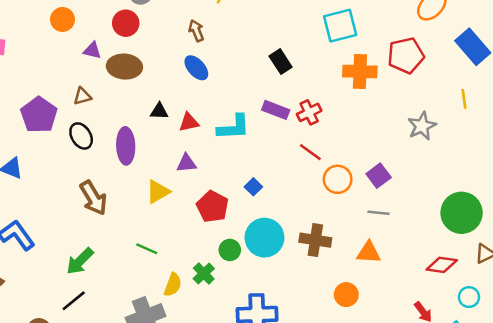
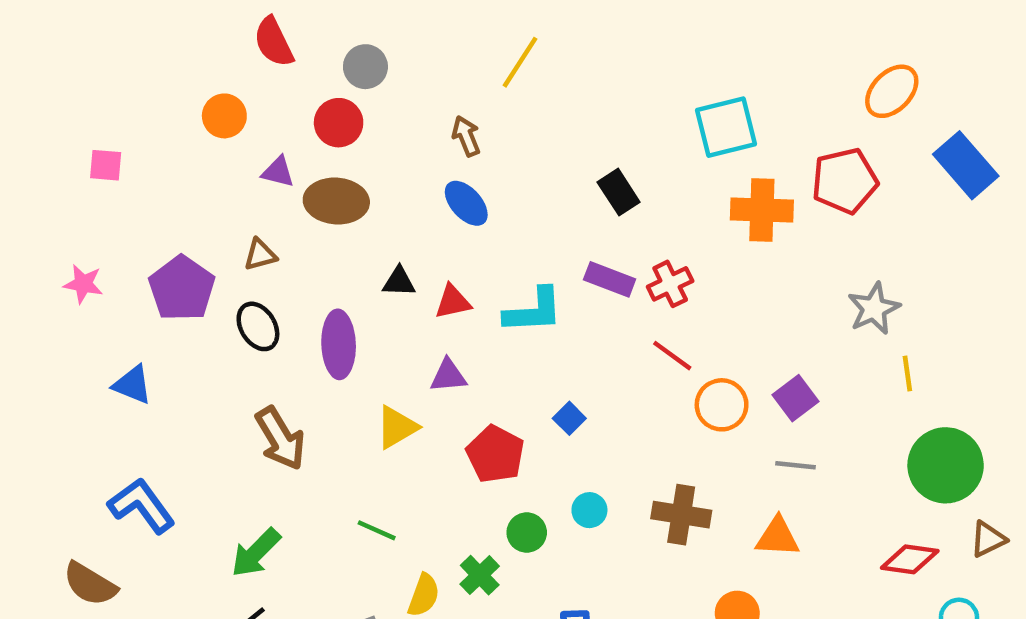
yellow line: (464, 99) -> (907, 373), moved
cyan circle: (264, 238) -> (589, 510), size x0.5

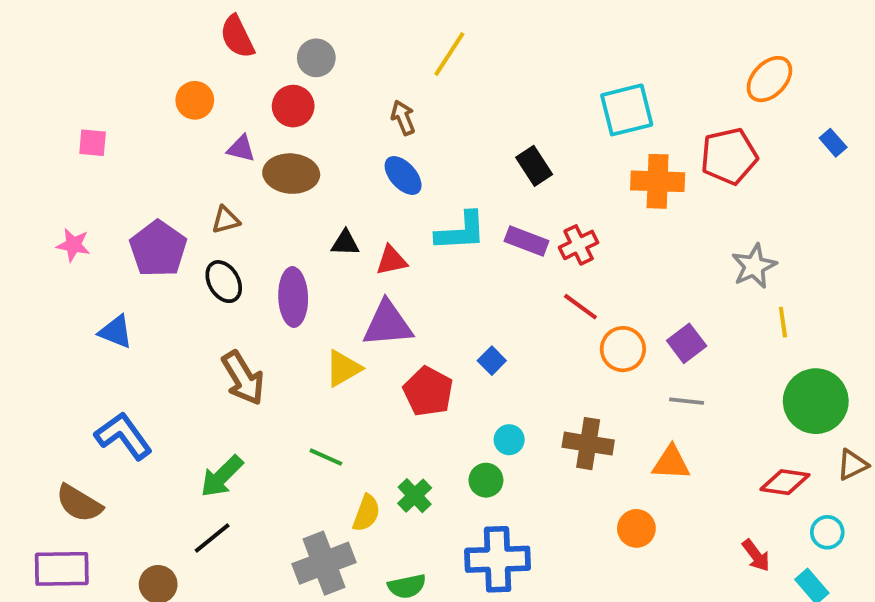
blue rectangle: (966, 165) -> (833, 143), size x0.5
cyan L-shape: (533, 311) -> (461, 231), moved
purple triangle: (448, 376) -> (388, 324), size x1.6
green circle: (527, 533) -> (486, 480), moved

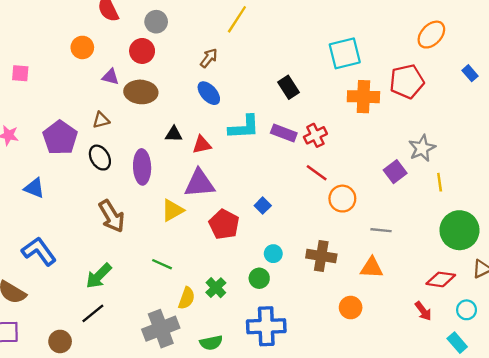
brown arrow: (403, 118) -> (209, 58), turned 60
purple square: (687, 343) -> (395, 172), moved
red arrow: (756, 555) -> (423, 311), moved

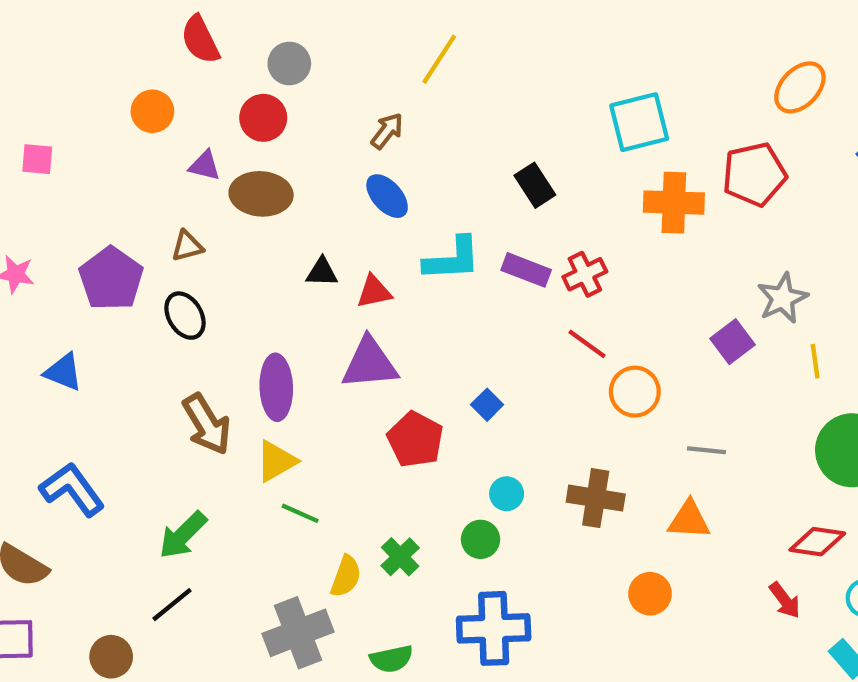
purple ellipse: (142, 167) -> (276, 387), moved
yellow triangle: (173, 210) -> (276, 461), moved

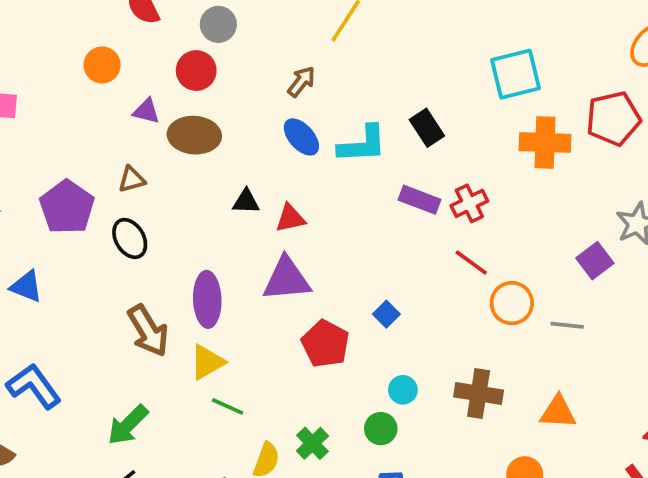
cyan L-shape: (452, 259) -> (362, 144), moved
gray line: (707, 450) -> (567, 325), moved

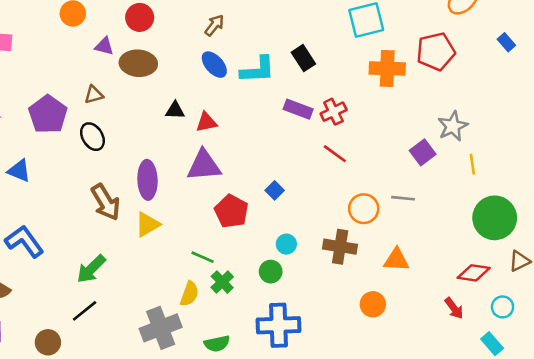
orange circle: (512, 303) -> (364, 209), moved
green line: (228, 406) -> (203, 257), moved

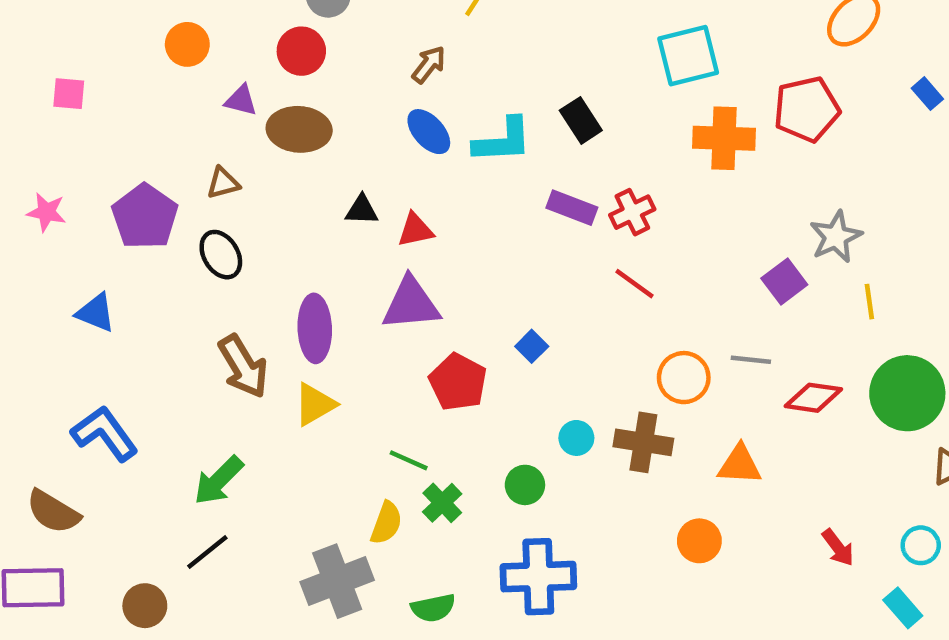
cyan circle: (286, 244) -> (576, 438), moved
red diamond: (474, 273) -> (813, 398), moved

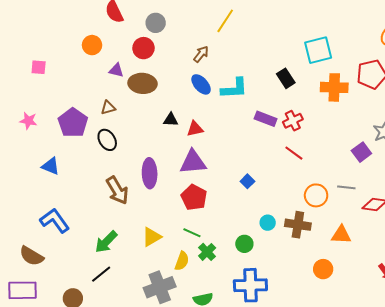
black rectangle: (581, 120) -> (286, 78), moved
red pentagon: (458, 382) -> (194, 197), moved
yellow triangle: (315, 404) -> (152, 237), moved

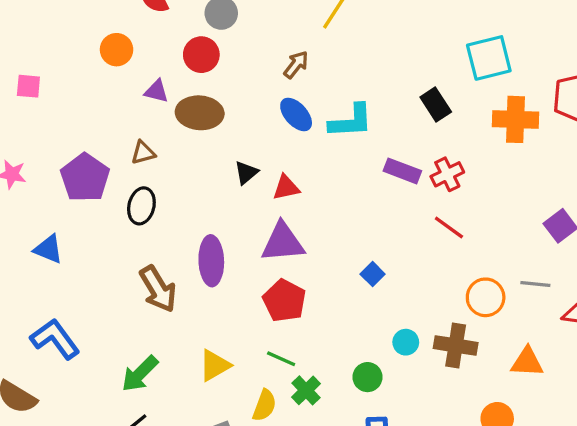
black triangle: (171, 120) -> (246, 173), turned -42
black ellipse: (107, 140) -> (141, 206), turned 45

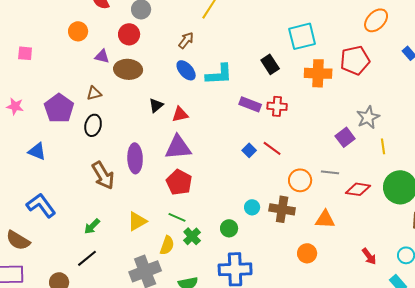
red cross: (447, 174) -> (277, 106), turned 30
red line: (449, 227) -> (272, 148), moved
blue square: (373, 274) -> (249, 150), moved
green arrow: (140, 374) -> (92, 226), size x0.7

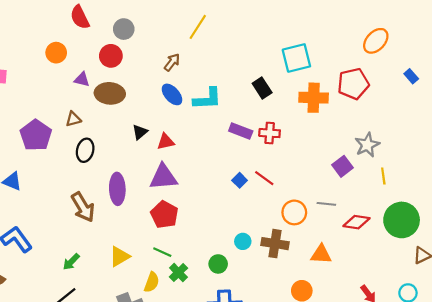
black ellipse: (93, 125) -> (85, 150), moved

